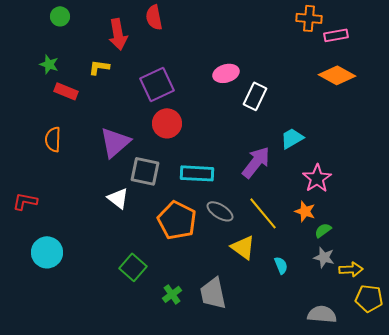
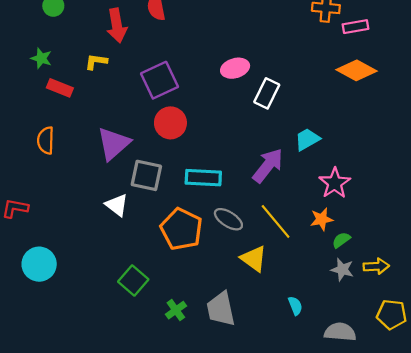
orange star: (305, 211) -> (322, 219), turned -30
cyan semicircle: (281, 265) -> (295, 306), moved
yellow arrow: (351, 269) -> (376, 266), moved

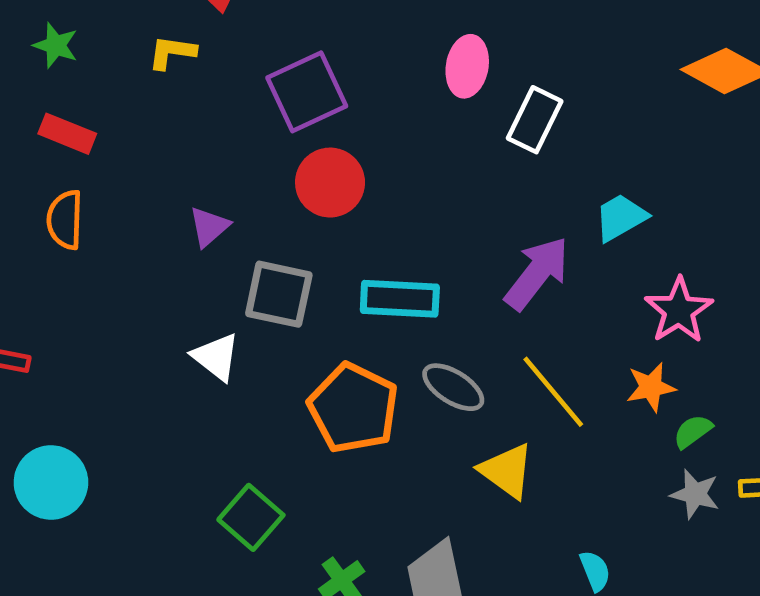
pink ellipse: (235, 68) -> (467, 66), turned -64
red rectangle: (60, 88) -> (67, 134), moved
purple triangle: (114, 144) -> (209, 227), size x0.6

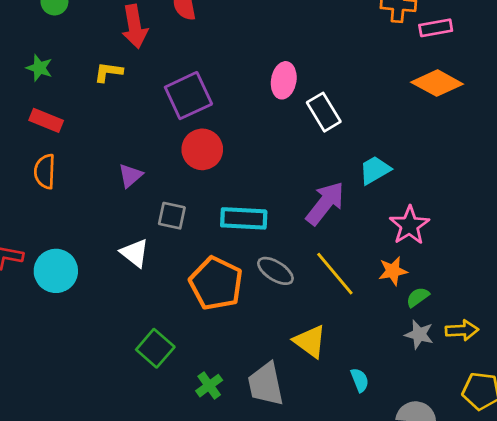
white rectangle: (535, 120) -> (324, 112), turned -57
gray square: (279, 294) -> (172, 216), size x0.7
yellow triangle: (507, 471) -> (310, 341), moved
cyan circle: (51, 482) -> (56, 271), moved

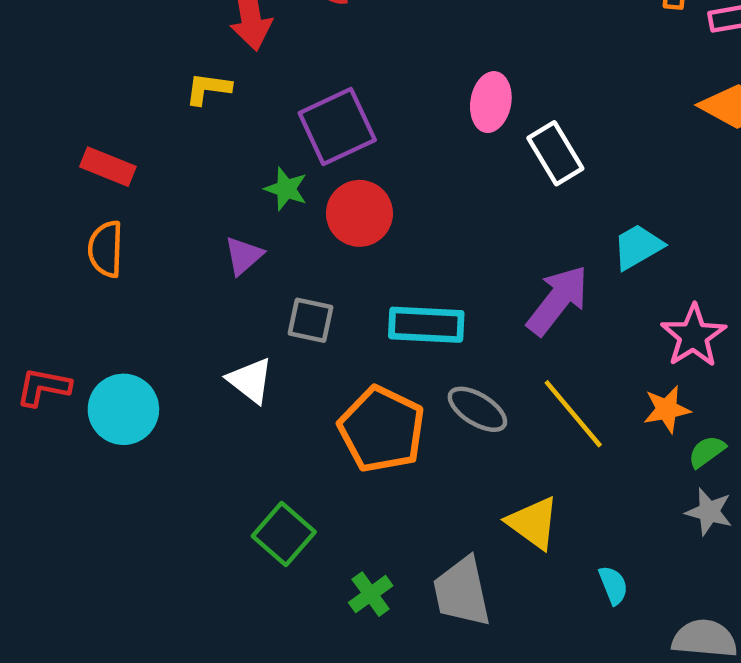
green star: (39, 68) -> (286, 189), moved

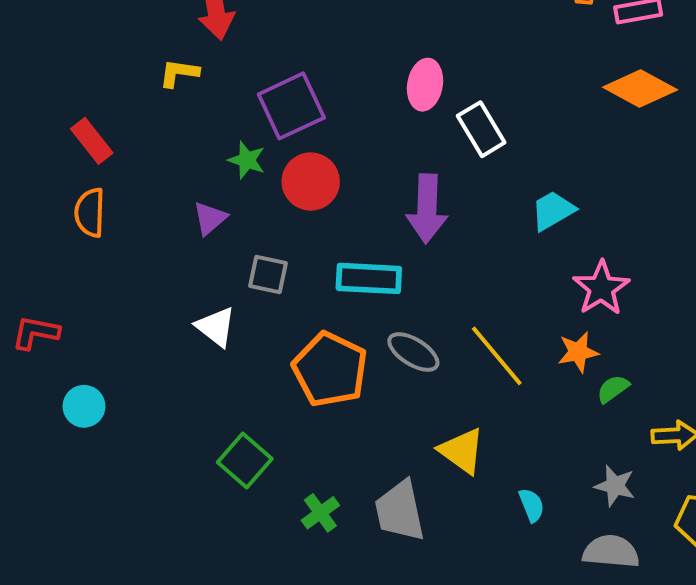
red rectangle: (108, 167) -> (92, 141), turned 30
purple arrow: (558, 300) -> (427, 209), moved, turned 144
cyan circle: (123, 409) -> (84, 406), moved, size x0.7
gray star: (709, 512) -> (615, 486), moved

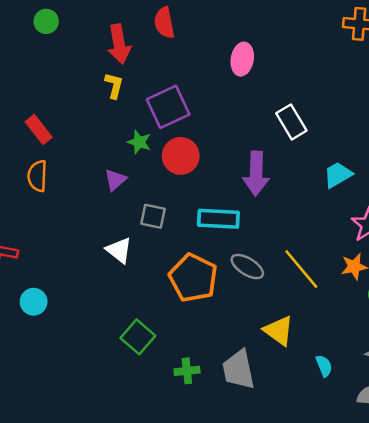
yellow L-shape: (179, 73) -> (114, 85), moved, turned 96
pink ellipse: (425, 85) -> (242, 59), moved
green cross: (320, 513) -> (187, 371), turned 30

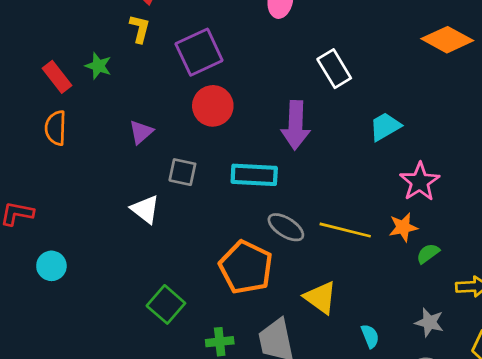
green star: (139, 142) -> (98, 66), moved
yellow line: (301, 269) -> (345, 230), turned -36
orange pentagon: (193, 278) -> (246, 267), moved

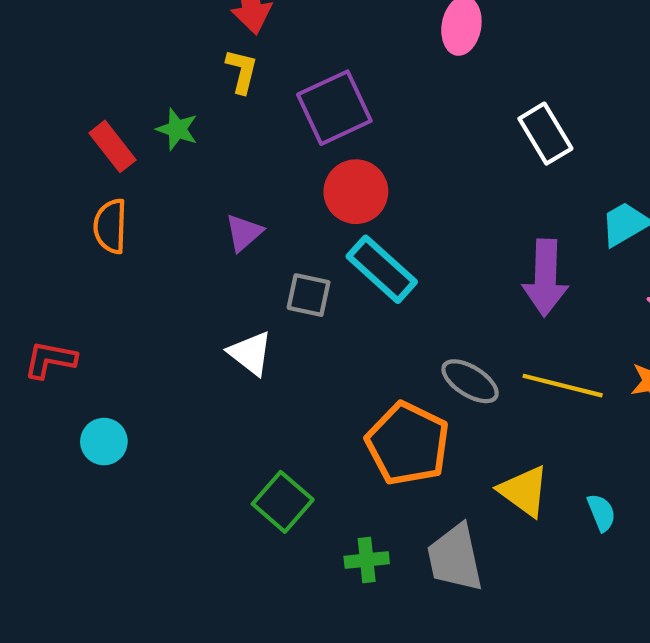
purple arrow: (296, 125) -> (545, 278), moved
cyan rectangle: (254, 175) -> (382, 269), moved, turned 39
cyan semicircle: (370, 336) -> (601, 513), moved

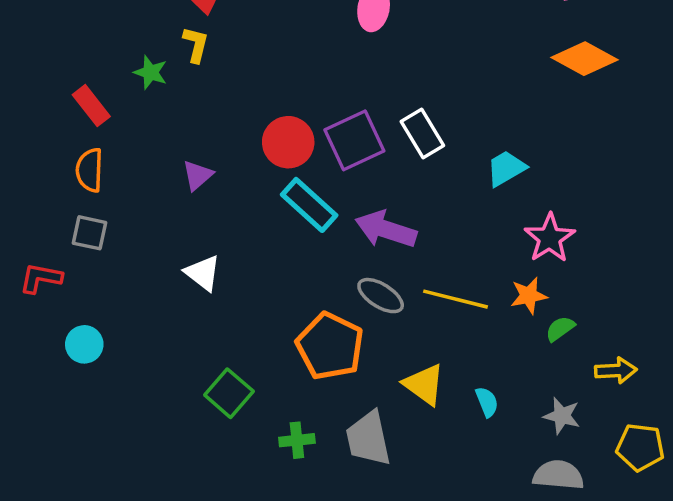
purple square: (334, 108) -> (354, 140), moved
green star: (177, 129) -> (150, 72), moved
white rectangle: (545, 134) -> (422, 133), moved
purple arrow: (545, 278) -> (386, 229), moved, turned 106
gray square: (309, 295) -> (89, 233), moved

